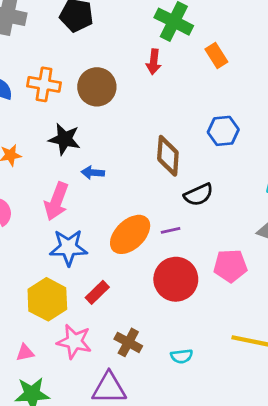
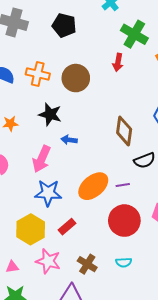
cyan semicircle: (182, 356) -> (124, 262), moved

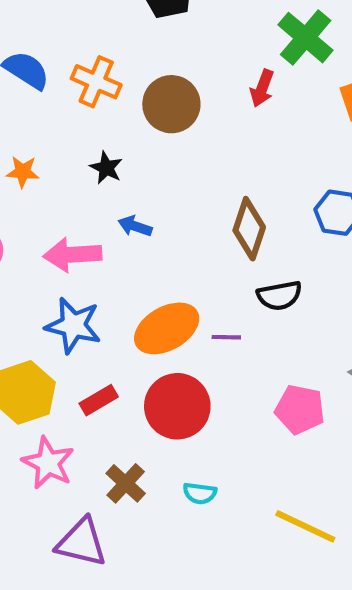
black star: (50, 114) -> (106, 168), size x0.7
pink arrow: (42, 159) -> (72, 255), turned 52
red circle: (124, 221) -> (177, 406), moved

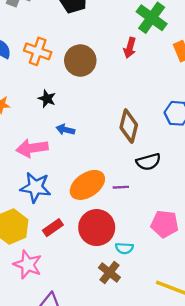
brown cross: (126, 483) -> (109, 272), moved
cyan semicircle: (200, 493) -> (124, 248), moved

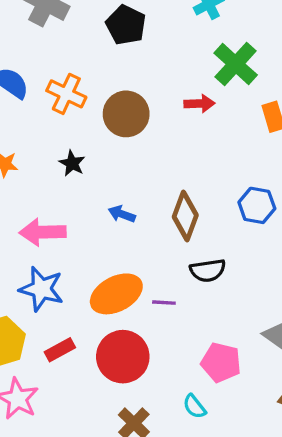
red arrow: (130, 48) -> (199, 104), turned -114
blue arrow: (65, 130) -> (122, 214), moved
cyan semicircle: (124, 248) -> (194, 406), moved, turned 42

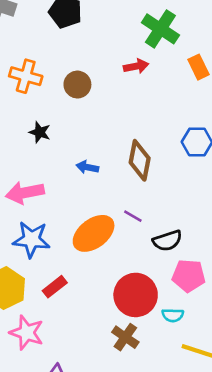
brown circle: (126, 114) -> (77, 85), size x0.7
black semicircle: (208, 270) -> (167, 241), moved
purple line: (164, 303) -> (133, 216), moved, turned 36
red circle: (123, 357) -> (136, 295), moved
cyan semicircle: (194, 406) -> (173, 315), turned -40

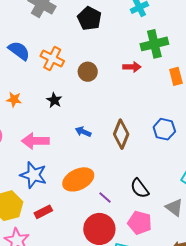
green cross: (160, 29) -> (154, 44), turned 32
purple line: (133, 216) -> (105, 197), moved
black semicircle: (167, 241) -> (140, 188), moved, turned 60

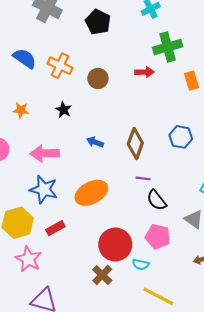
purple line: (105, 197) -> (143, 178), moved, turned -32

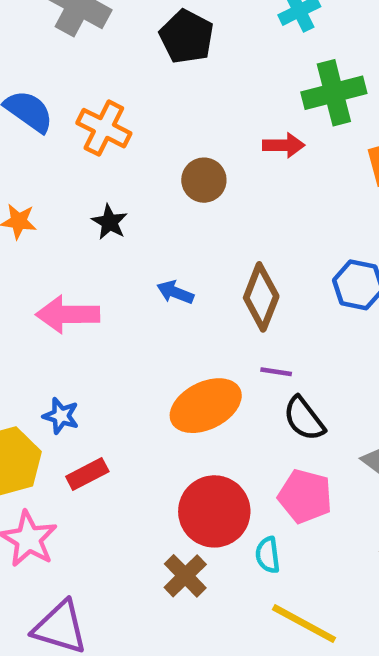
brown circle: (98, 78) -> (204, 180), moved
blue star: (44, 189) -> (61, 416), moved, size x0.6
orange ellipse: (91, 193) -> (206, 406), moved
cyan semicircle: (141, 264) -> (268, 555), turned 70

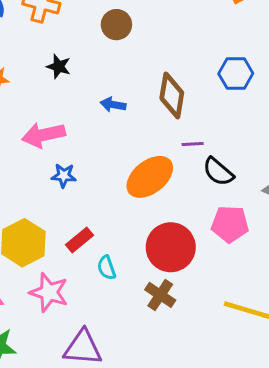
blue star: (61, 416) -> (64, 176), moved
cyan semicircle: (268, 555) -> (107, 268), moved

